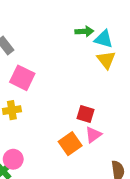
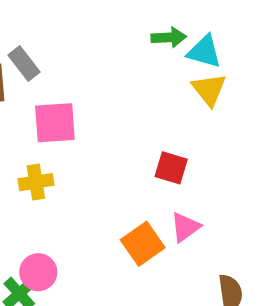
pink square: (22, 78) -> (55, 123), turned -30
red square: (86, 114) -> (171, 168), moved

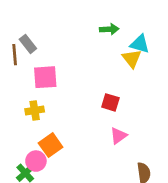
cyan triangle: (204, 52) -> (140, 44), moved
orange square: (143, 244) -> (51, 145), moved

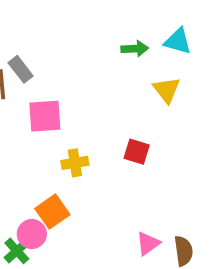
cyan triangle: (140, 44) -> (178, 41), moved
yellow cross: (35, 110) -> (75, 163), moved
pink triangle: (118, 136) -> (148, 243), moved

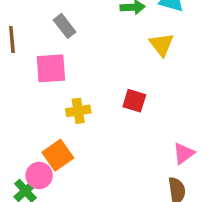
gray rectangle: (21, 69) -> (65, 26), moved
pink triangle: (148, 243) -> (184, 153), moved

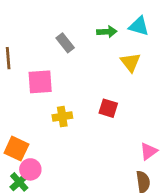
gray rectangle: (65, 26) -> (65, 43), moved
orange square: (58, 155) -> (16, 149), moved, turned -30

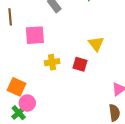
yellow triangle: (130, 62) -> (96, 44), moved
red square: (108, 108) -> (80, 64), moved

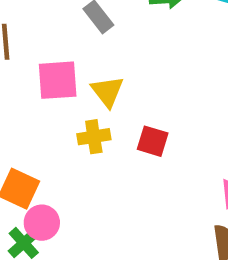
yellow triangle: (96, 44) -> (107, 91), moved

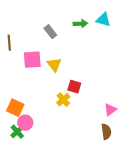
yellow cross: (94, 137) -> (63, 100), moved, turned -32

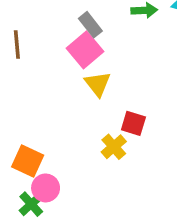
pink square: (32, 60) -> (85, 50), moved, turned -36

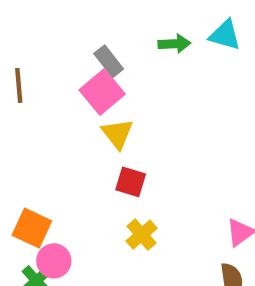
red square: (133, 123) -> (131, 182), moved
yellow cross: (114, 147) -> (142, 235), moved

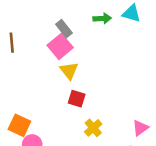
yellow cross: (142, 235) -> (93, 128), moved

